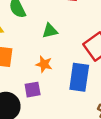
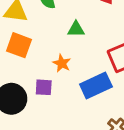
blue rectangle: (79, 77) -> (96, 85), turned 44

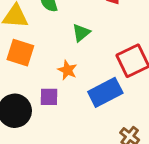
green triangle: (76, 29) -> (81, 33), turned -36

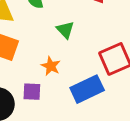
green triangle: (81, 33) -> (65, 30), turned -36

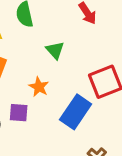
blue rectangle: (87, 89) -> (76, 112), turned -32

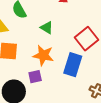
orange star: (39, 87) -> (43, 55), size x1.5

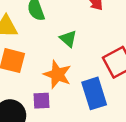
blue rectangle: (73, 65) -> (94, 93), turned -45

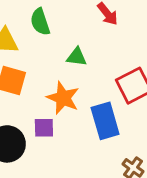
green triangle: (68, 39) -> (77, 57), turned -36

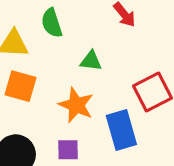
purple square: (44, 128) -> (68, 150), moved

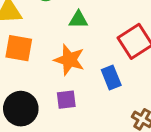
blue rectangle: (121, 130) -> (111, 78), size x0.7

